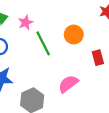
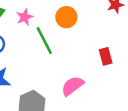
orange circle: (74, 35) -> (66, 17), moved

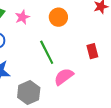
green line: (44, 40) -> (47, 52), moved

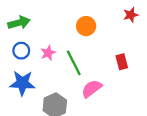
pink star: (22, 17) -> (48, 53), moved

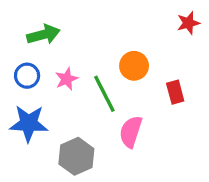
green arrow: (19, 23) -> (43, 35), moved
orange circle: (86, 26) -> (134, 66), moved
pink semicircle: (92, 89) -> (131, 132), turned -35

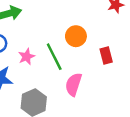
pink star: (67, 79) -> (27, 57), moved

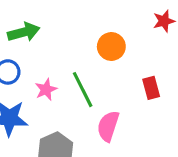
orange circle: (76, 36) -> (111, 47), moved

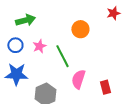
red rectangle: (151, 88) -> (105, 87), moved
pink star: (46, 90) -> (39, 46), moved

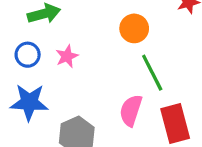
green line: (62, 56) -> (152, 73), moved
red rectangle: (105, 87) -> (175, 124), size x1.6

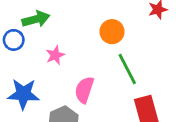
blue circle: (28, 55) -> (14, 40), moved
pink semicircle: (131, 110) -> (84, 90), moved

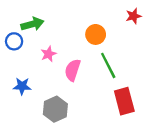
pink semicircle: (84, 90) -> (73, 70), moved
blue star: (23, 94) -> (22, 86), size x0.7

